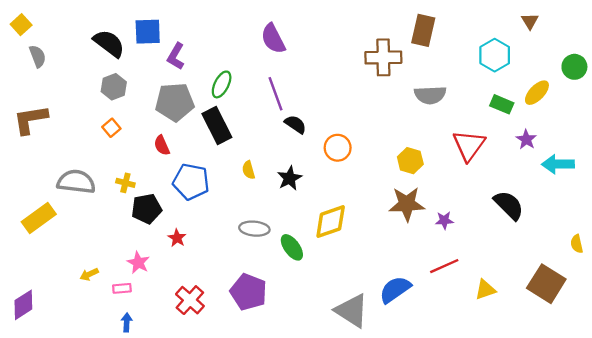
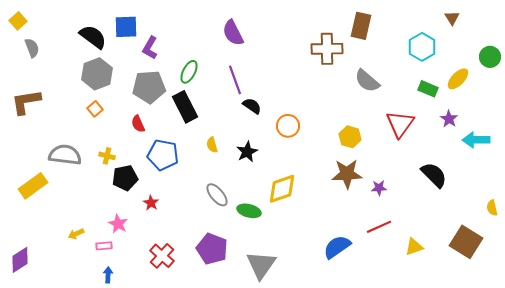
gray hexagon: (114, 87) -> (97, 74), size x1.4
gray semicircle: (430, 95) -> (367, 81), turned 44
gray ellipse: (254, 229) -> (217, 195), turned 45
green ellipse: (292, 247) -> (249, 211), turned -40
gray triangle: (352, 311) -> (261, 265), moved, turned 32

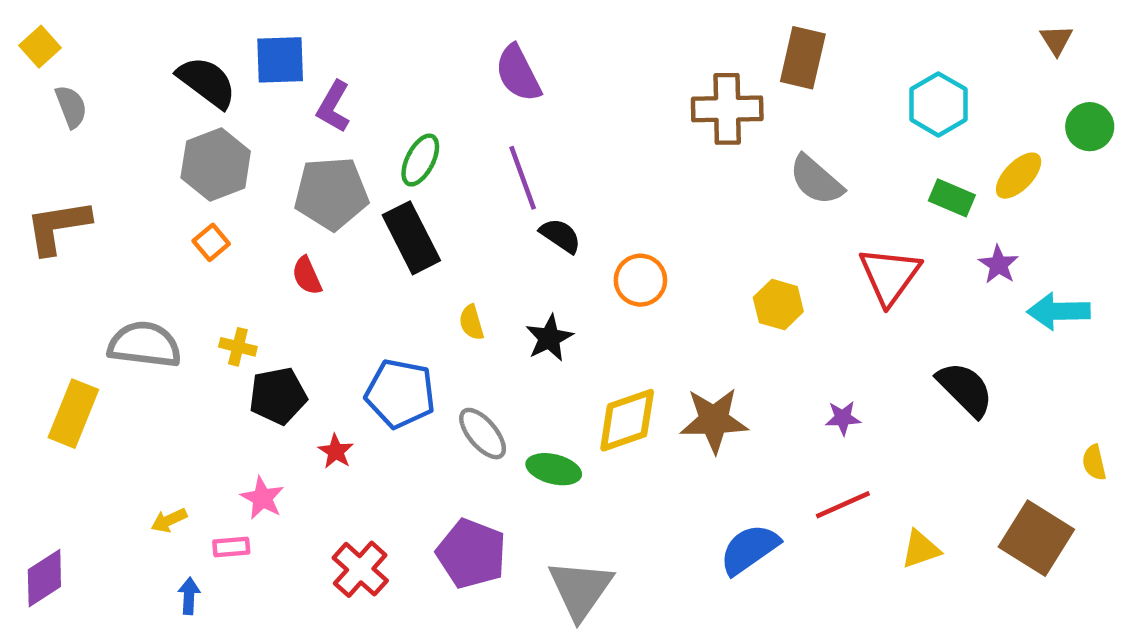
brown triangle: (452, 18) -> (1056, 40), moved
blue pentagon: (163, 155) -> (400, 394), moved
brown star: (347, 174) -> (714, 420), moved
yellow rectangle: (33, 186) -> (73, 414), turned -32
blue arrow: (108, 275) -> (189, 596), moved

